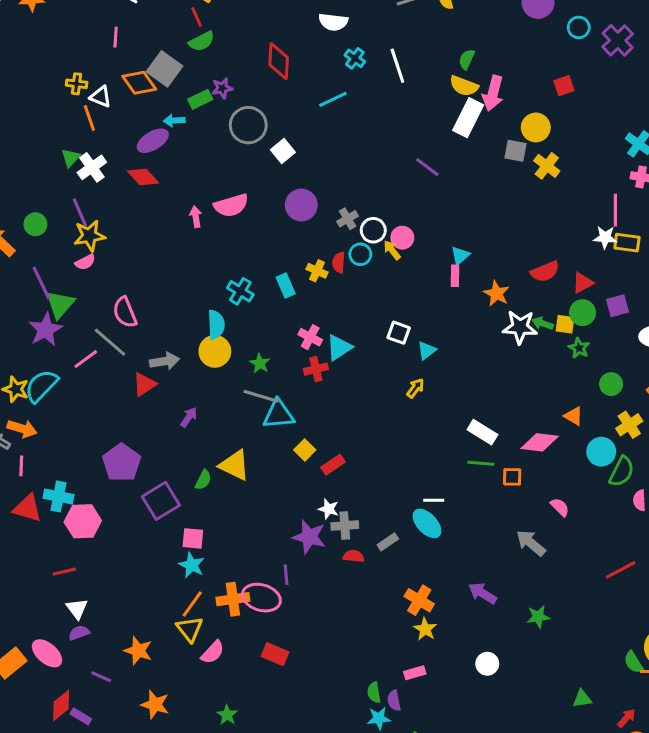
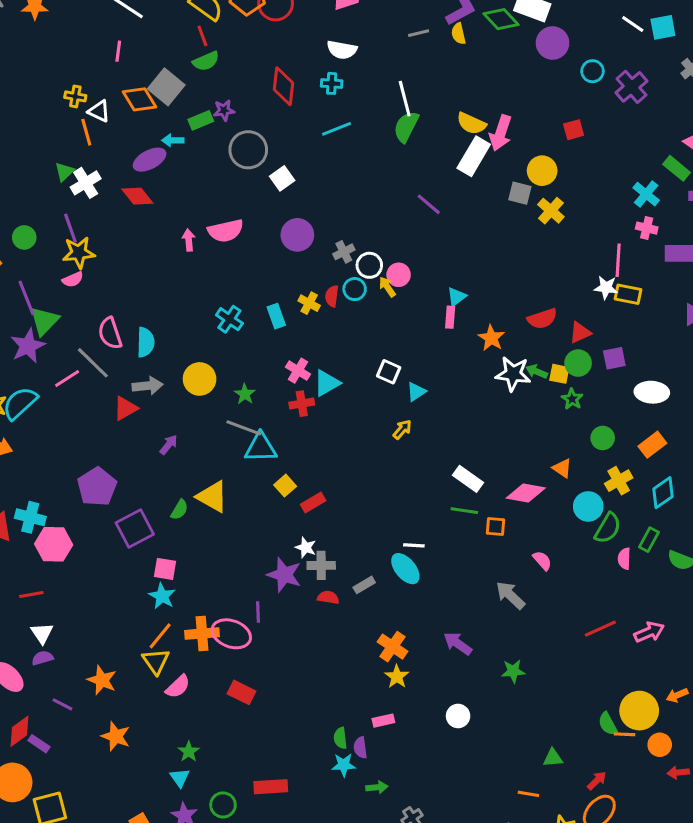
cyan cross: (355, 58) -> (332, 83), moved, turned -36
green semicircle: (467, 59) -> (406, 127), moved, size x1.5
cyan semicircle: (216, 325) -> (146, 342), moved

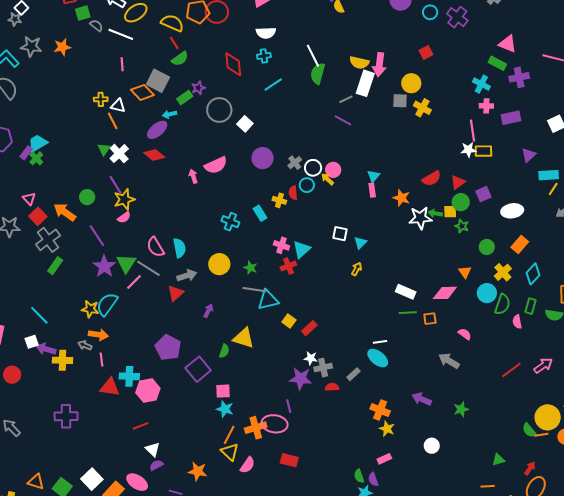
gray line: (419, 33) -> (346, 99), moved
green triangle: (44, 321) -> (126, 263), moved
orange triangle: (562, 468) -> (465, 272), turned 32

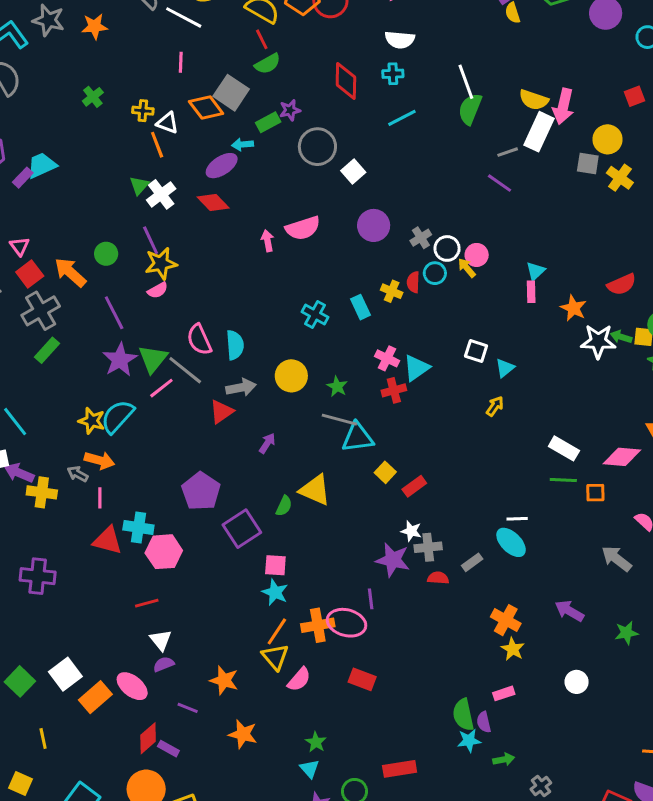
green cross: (36, 158) -> (93, 97), moved
green semicircle: (359, 476) -> (463, 715), size x1.5

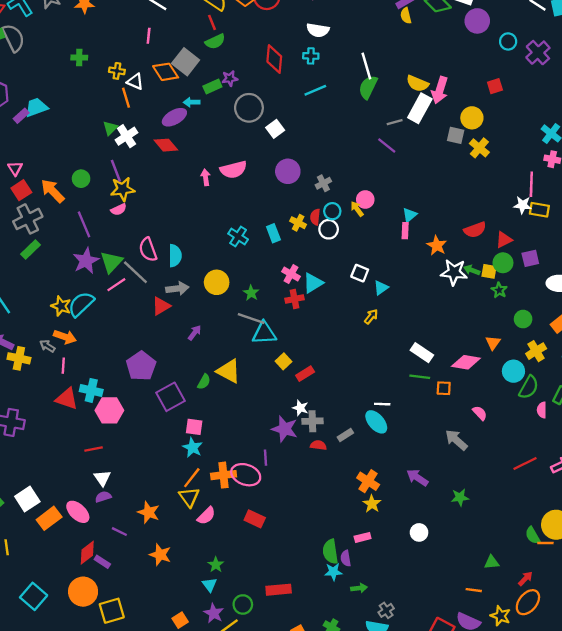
green cross: (93, 97) -> (79, 58), turned 35
white circle: (447, 248) -> (329, 229), moved

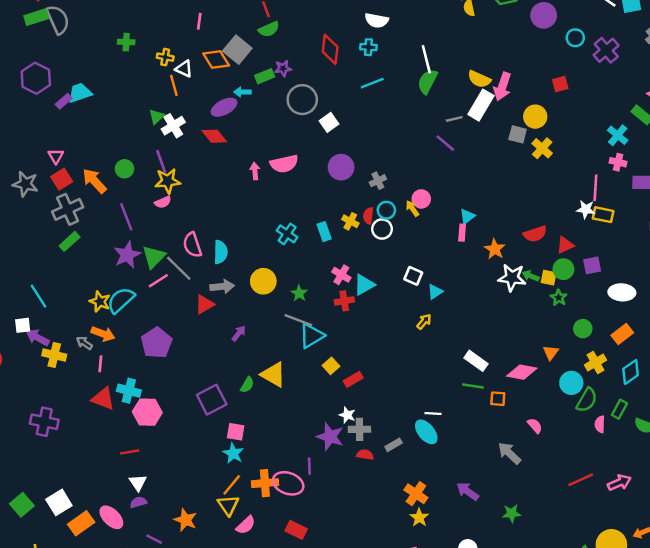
cyan triangle: (264, 333) -> (312, 336), turned -30
purple pentagon: (141, 366) -> (156, 343), moved

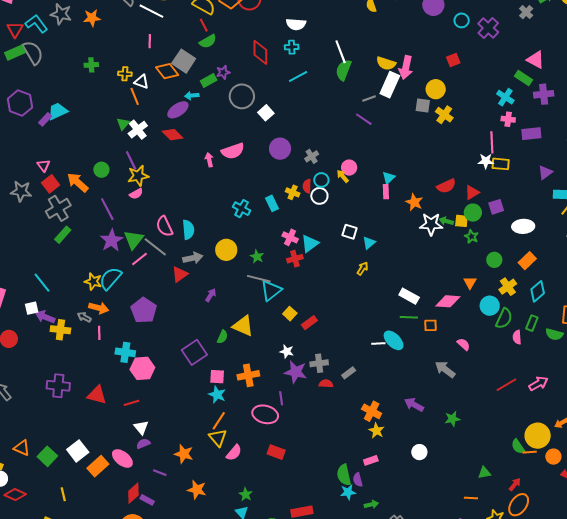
red triangle: (103, 399) -> (97, 395), moved
white star: (347, 415) -> (287, 351), moved
cyan ellipse: (426, 432) -> (394, 340), moved
orange cross: (265, 483) -> (248, 375), moved

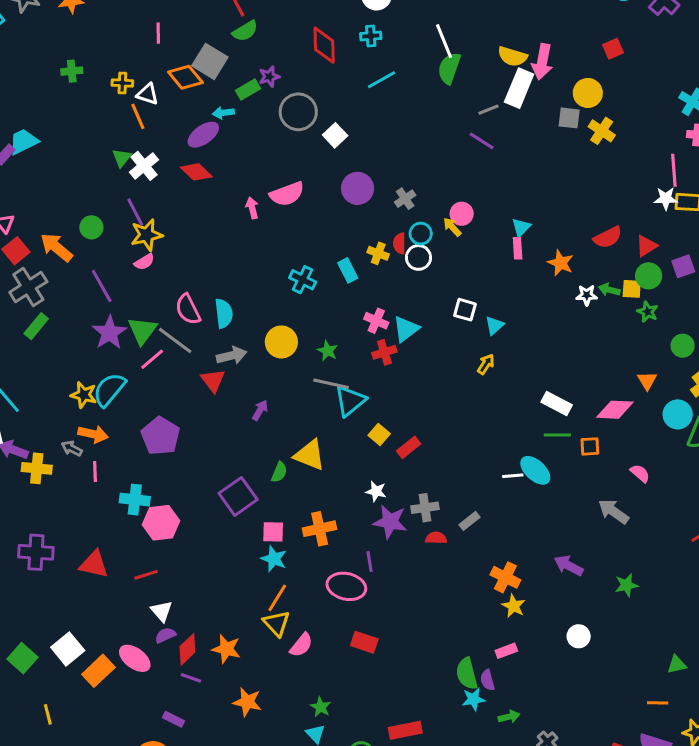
white star: (431, 224) -> (587, 295), size x0.6
red triangle: (180, 274) -> (213, 380), turned -30
red diamond: (133, 493) -> (187, 649), moved

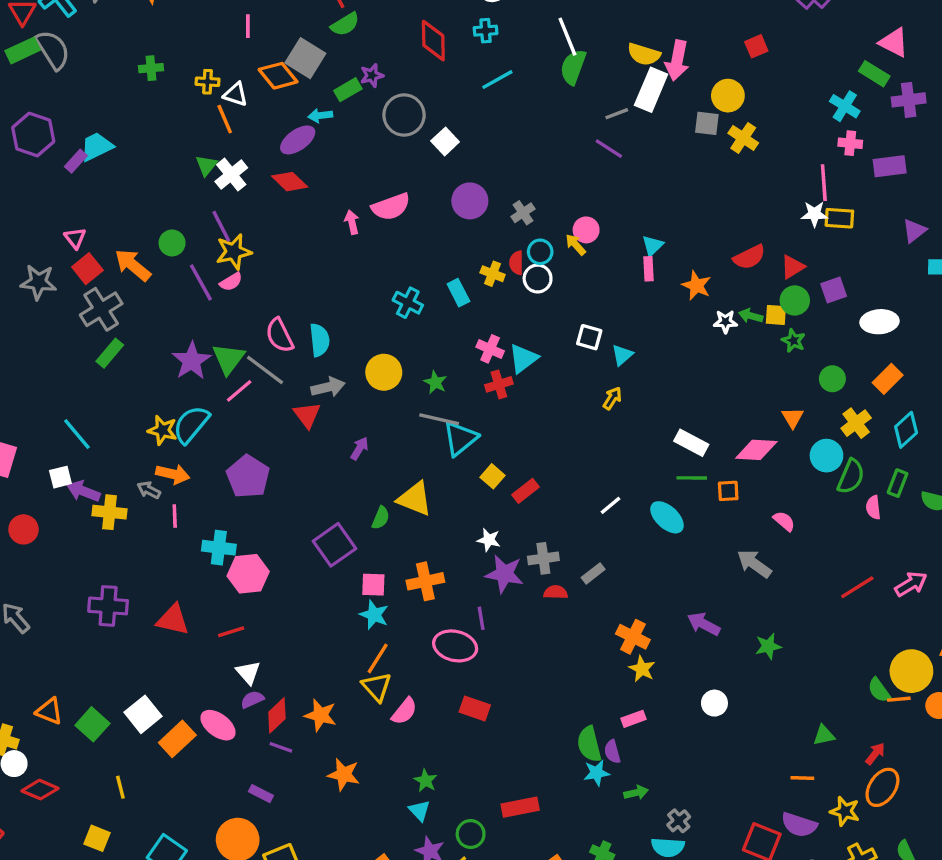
purple line: (102, 286) -> (201, 282), moved
white line: (513, 476) -> (610, 505), moved, turned -36

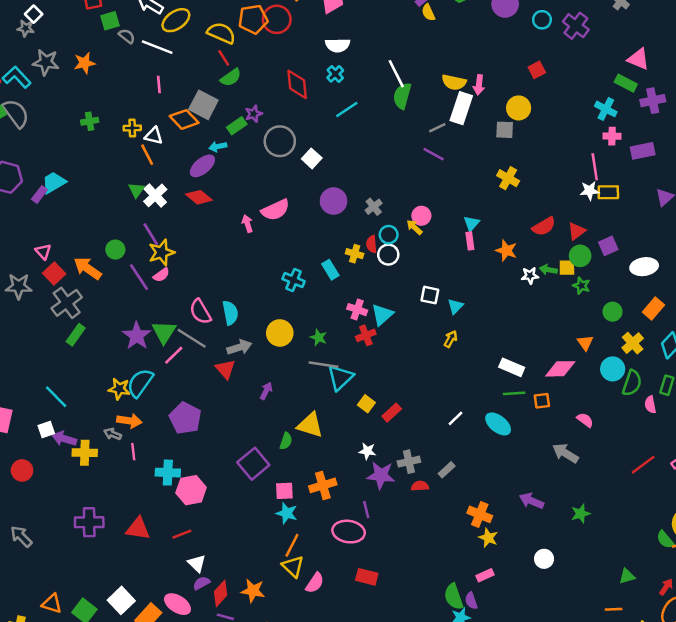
cyan cross: (486, 31) -> (335, 74), turned -35
pink arrow: (677, 60) -> (479, 85), size x0.7
yellow cross: (743, 138) -> (508, 178), moved

